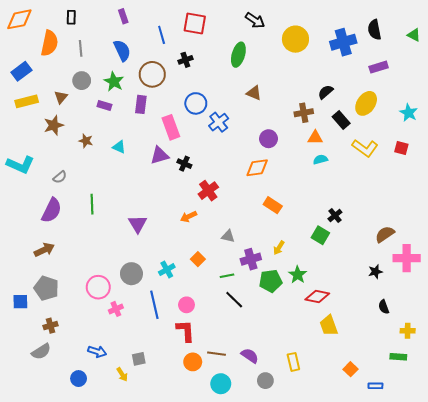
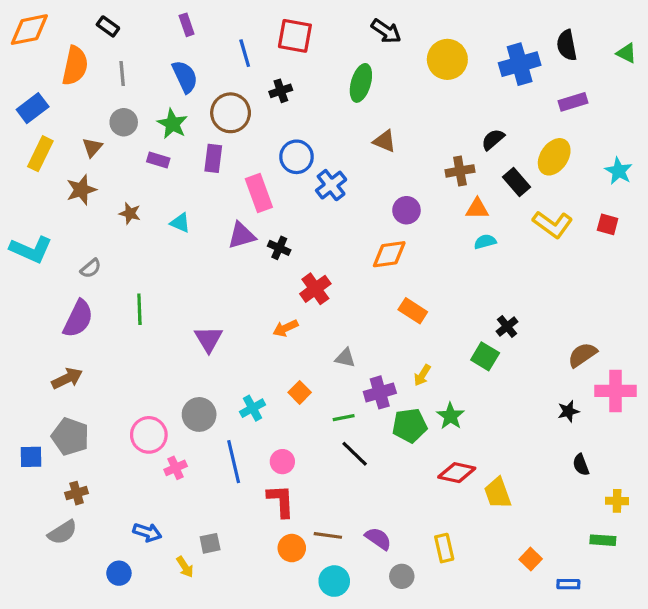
black rectangle: (71, 17) -> (108, 26), turned -56
yellow rectangle: (27, 101) -> (40, 154), turned -50
red diamond: (317, 297) -> (457, 473), moved

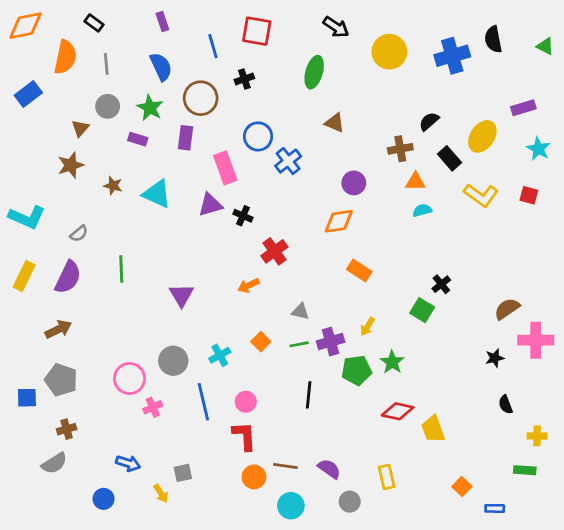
purple rectangle: (573, 102) -> (523, 108), moved
yellow rectangle: (40, 154) -> (24, 276), moved
cyan triangle: (180, 223) -> (157, 194), size x1.6
green line: (344, 418) -> (299, 344), moved
black line: (355, 454) -> (309, 395), turned 52

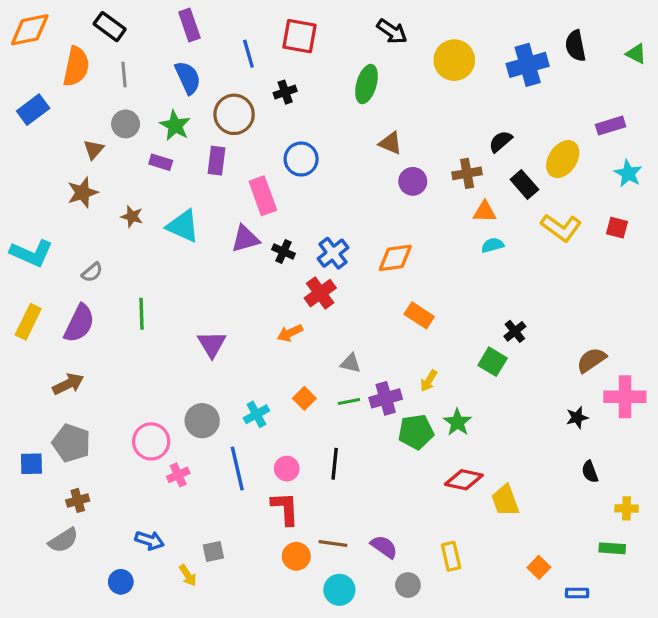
purple rectangle: (162, 22) -> (189, 25), size x1.4
black rectangle: (94, 23) -> (110, 27), size x1.4
blue cross: (288, 161) -> (333, 253), moved
purple circle: (354, 183) -> (413, 181), moved
black line: (309, 395) -> (335, 464), moved

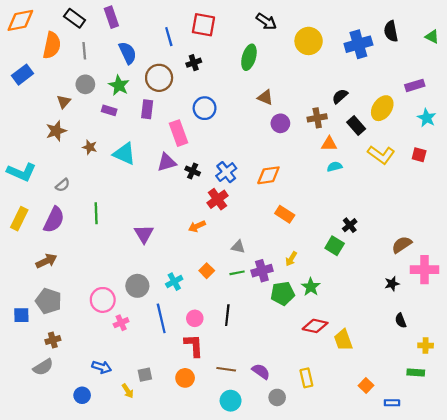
purple rectangle: (189, 25) -> (111, 17), moved
orange circle: (296, 556) -> (185, 378), moved

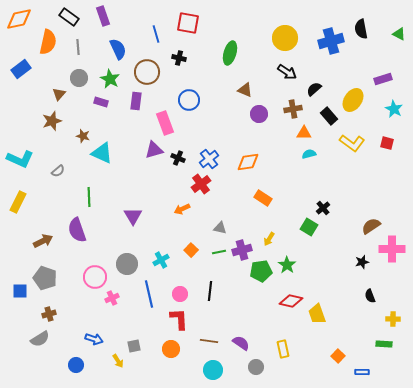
black arrow: (266, 21) -> (287, 72), moved
black cross: (194, 63) -> (179, 58), turned 32
cyan triangle: (124, 154) -> (102, 153), moved
purple semicircle: (54, 220) -> (77, 230), moved, turned 135

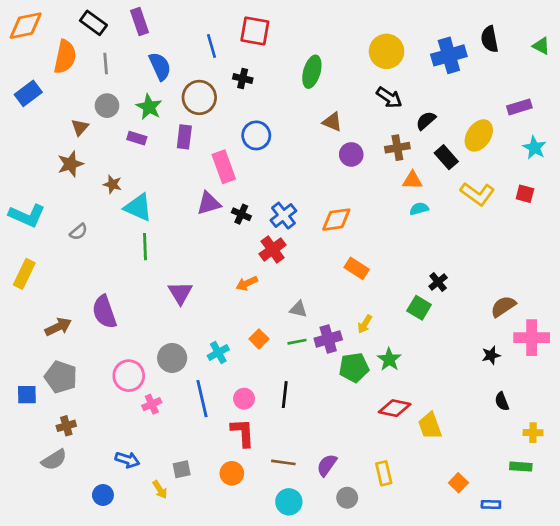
green line: (89, 197) -> (145, 247), moved
purple semicircle: (241, 343) -> (327, 465), turned -90

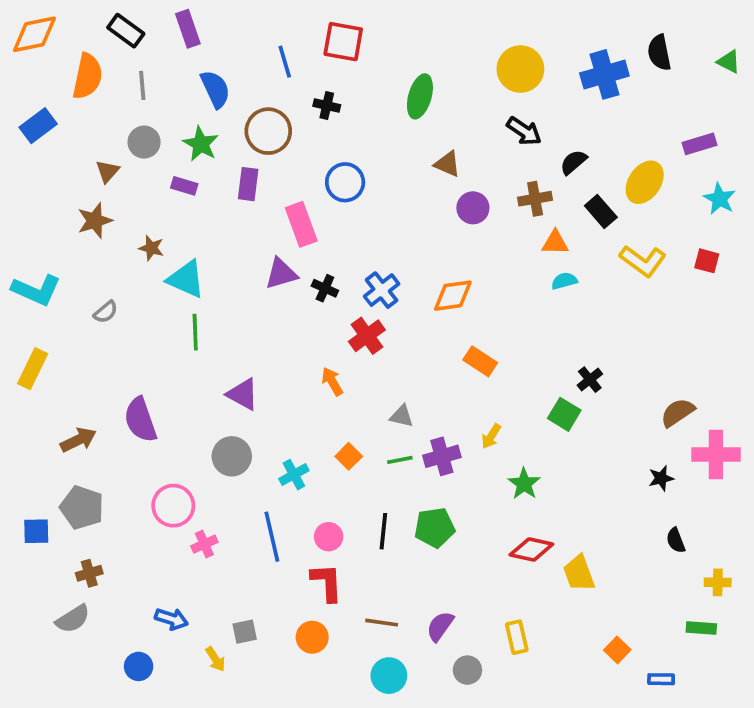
orange arrow: (247, 283) -> (332, 381), turned 85
purple triangle: (180, 293) -> (243, 394), turned -30
gray circle: (172, 358) -> (232, 456), moved
green pentagon: (354, 367) -> (435, 528), moved

